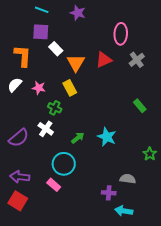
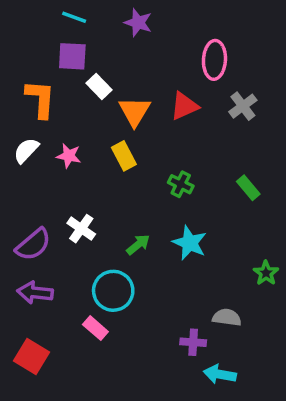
green cross: (55, 108) -> (181, 184), moved
purple arrow: (20, 177) -> (35, 293), moved

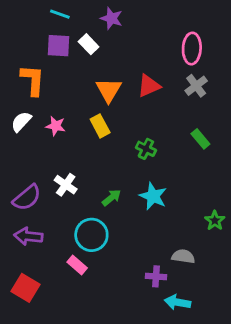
pink ellipse: (214, 60) -> (192, 49), moved
white rectangle: (99, 87) -> (89, 44), moved
green rectangle: (248, 188) -> (200, 139), moved

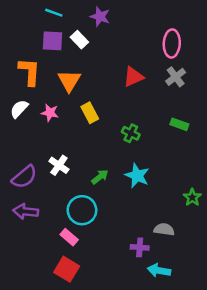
orange triangle: (109, 90) -> (69, 81), moved
green rectangle: (200, 139) -> (179, 124), turned -30
red square: (26, 288) -> (67, 269), moved

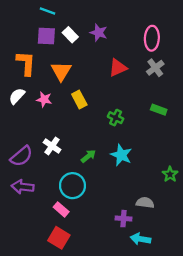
purple star: (100, 17) -> (99, 33), moved

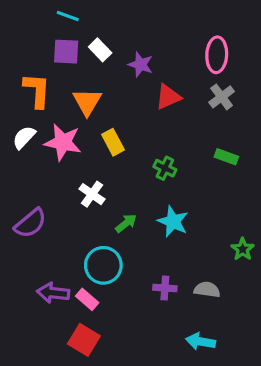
purple star: (99, 33) -> (141, 65), moved
pink star: (44, 99) -> (63, 142), size x1.6
white cross: (52, 146) -> (92, 194), moved
purple arrow: (23, 187) -> (53, 293), moved
purple cross: (124, 219) -> (165, 288), moved

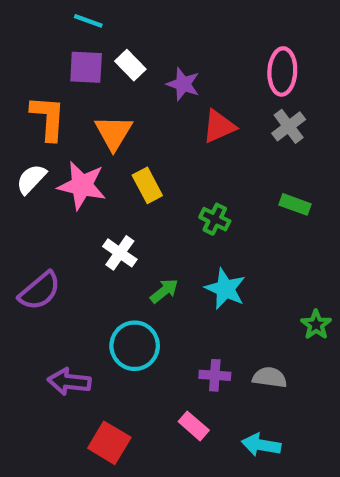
pink rectangle: (87, 299) -> (194, 426), moved

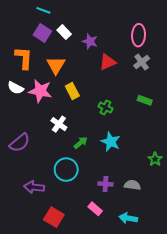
purple square: (86, 67) -> (42, 33), turned 30
white semicircle: (31, 179) -> (16, 88), turned -105

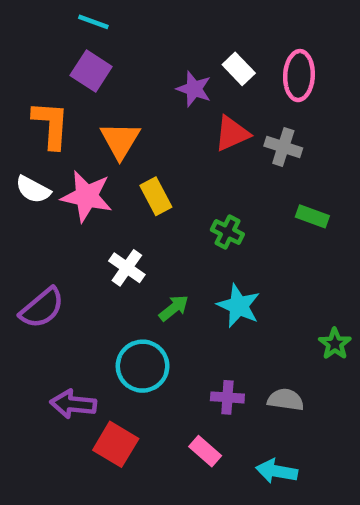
white rectangle: (64, 32) -> (239, 69), moved
gray cross: (142, 62) -> (283, 147), moved, turned -35
red square: (54, 217) -> (116, 444), moved

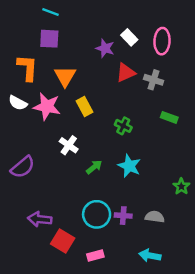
purple square: (91, 71) -> (49, 39), turned -30
cyan circle: (143, 366) -> (97, 214), moved
pink rectangle: (205, 451) -> (95, 256), moved, turned -56

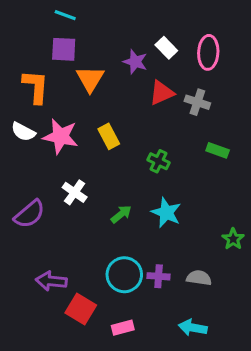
orange triangle: (65, 76) -> (90, 79), moved
white cross: (69, 145) -> (75, 192), moved

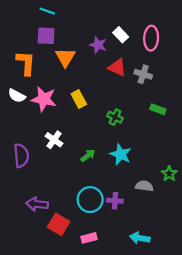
red triangle: (162, 93) -> (117, 67), turned 48
purple semicircle: (29, 214) -> (21, 156), turned -55
gray semicircle: (199, 278) -> (144, 186), moved

